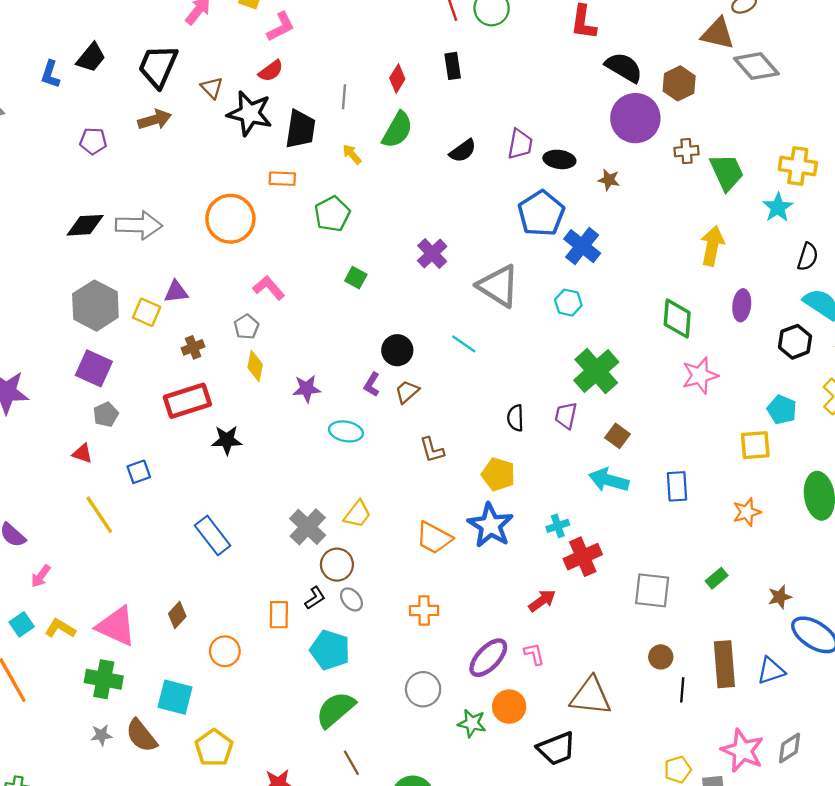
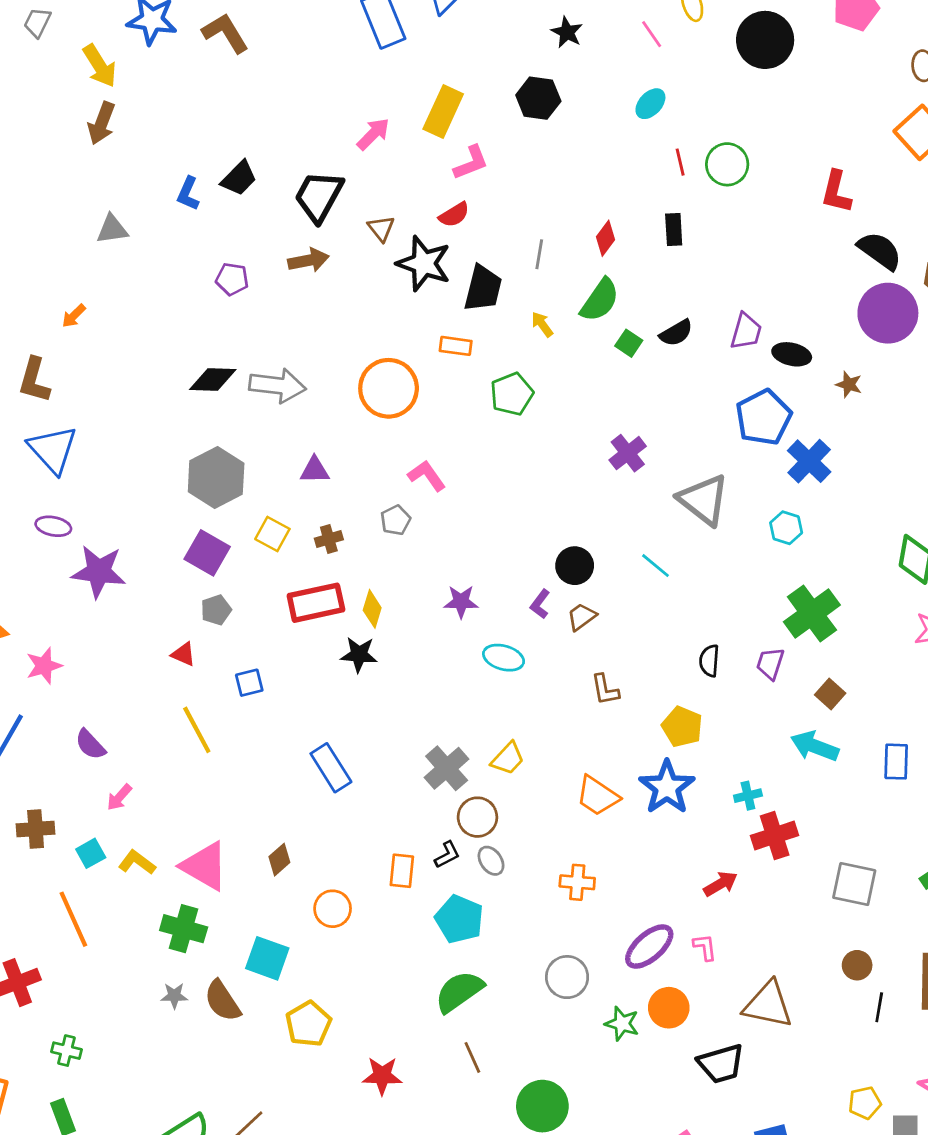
green square: (356, 278) -> (629, 343), moved
yellow square: (147, 312) -> (272, 534), moved
yellow diamond: (255, 366) -> (372, 609), moved

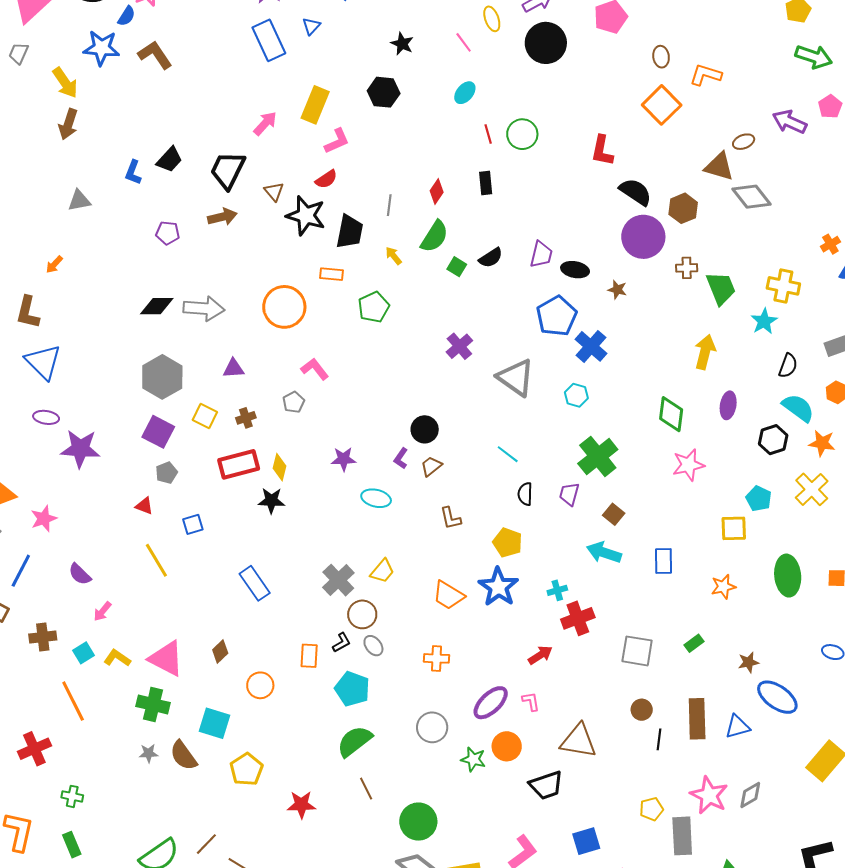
cyan line: (655, 566) -> (508, 454), moved

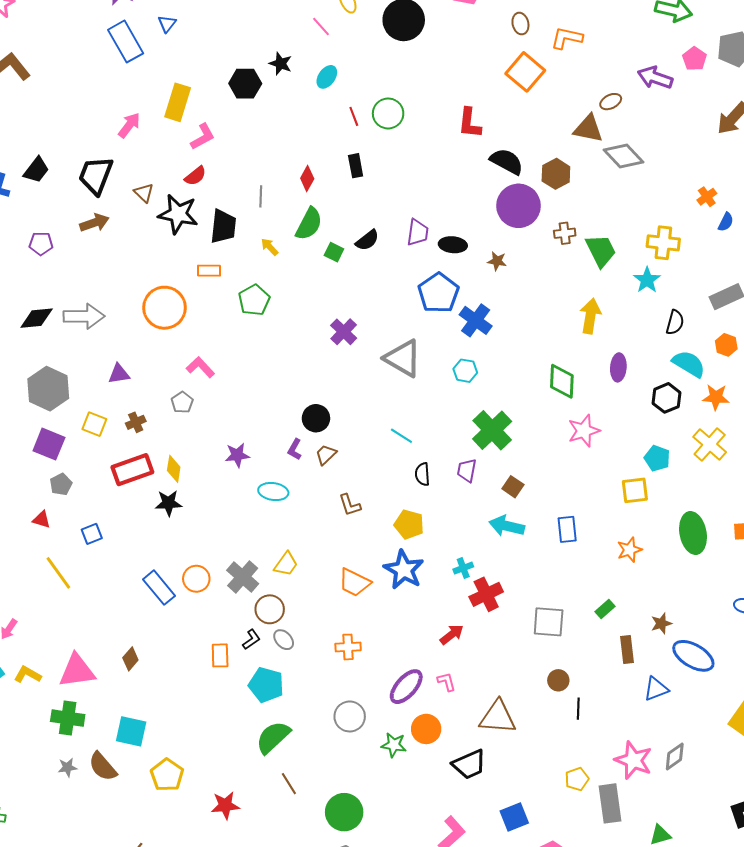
black star: (402, 44) -> (281, 64), moved
pink triangle: (166, 659) -> (77, 671), turned -30
orange circle: (260, 685) -> (196, 579), moved
brown rectangle: (697, 719) -> (627, 649), moved, size x0.7

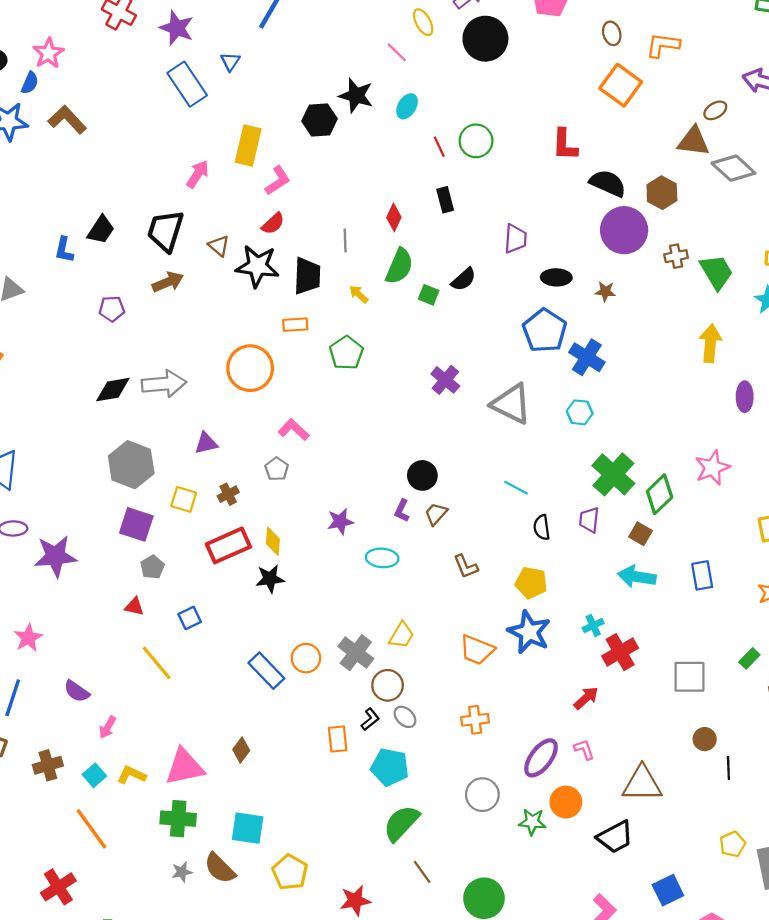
black star: (281, 64) -> (356, 96), size x1.4
purple trapezoid: (418, 232) -> (515, 239), moved
green diamond: (562, 381) -> (660, 494), moved, turned 48

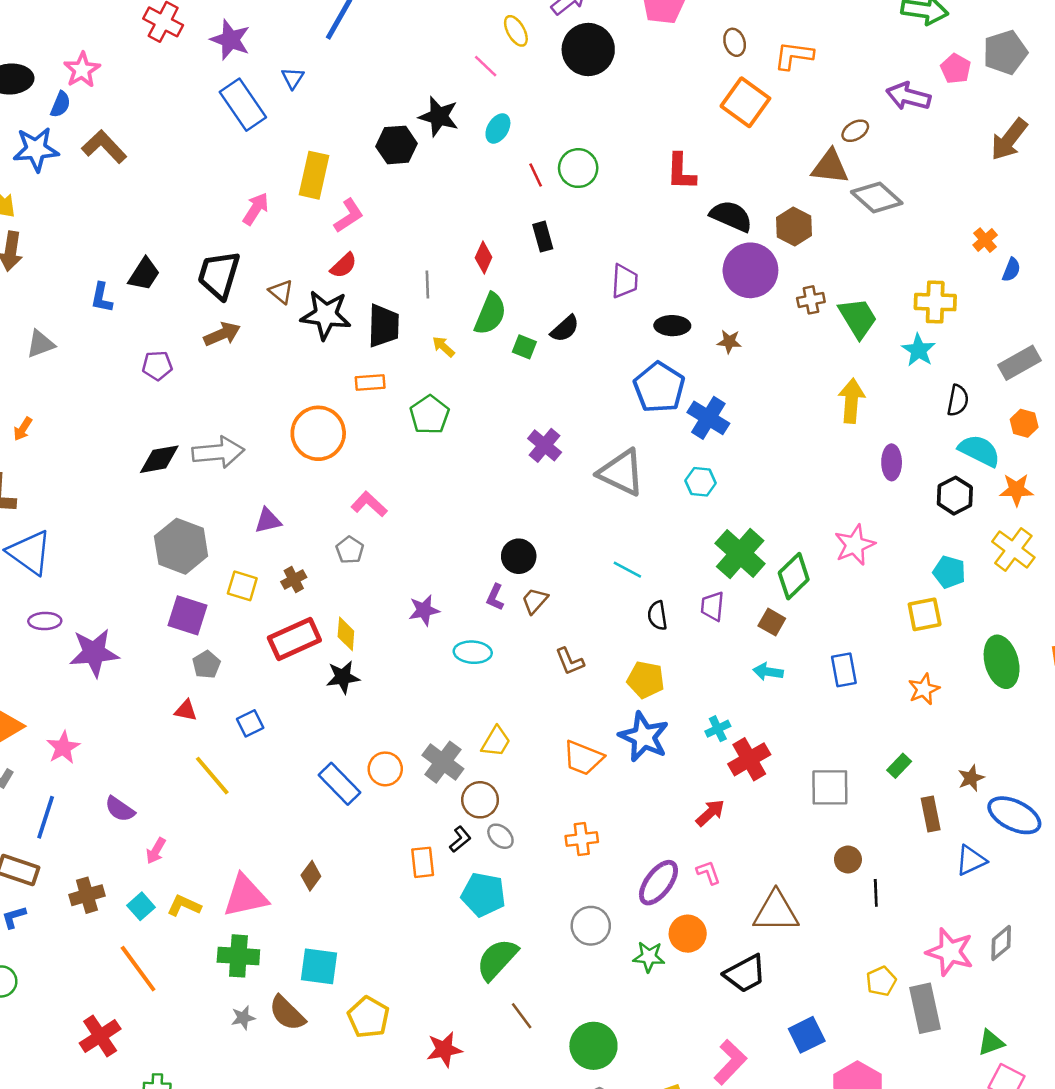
cyan arrow: (637, 577) -> (768, 672), size x0.7

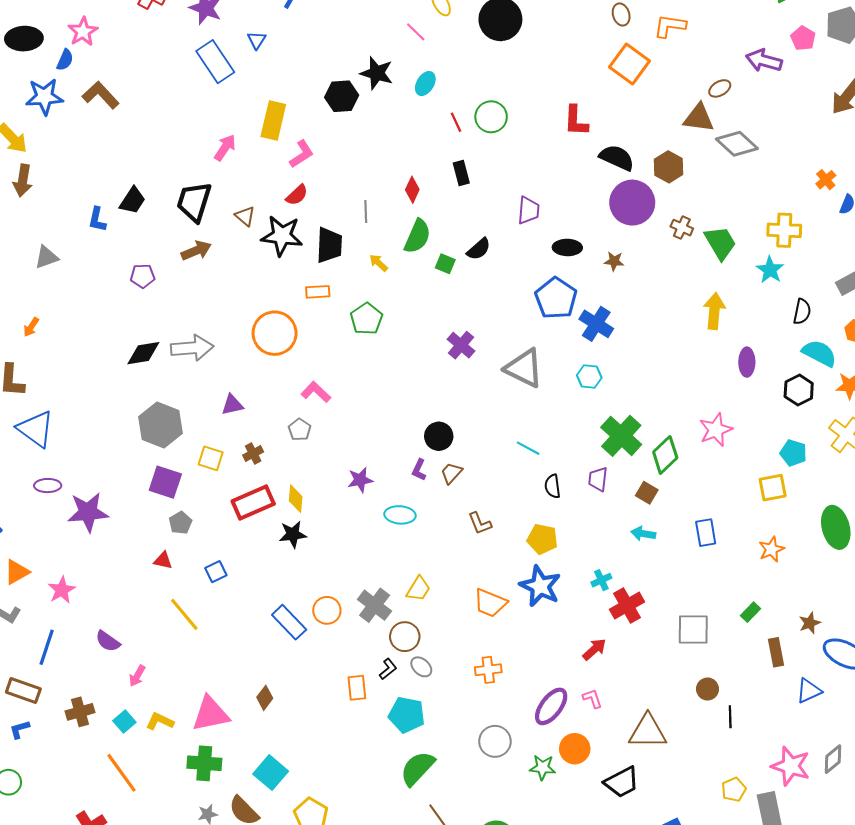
brown cross: (811, 300) -> (682, 228), turned 35
cyan square: (319, 966) -> (271, 773), turned 32

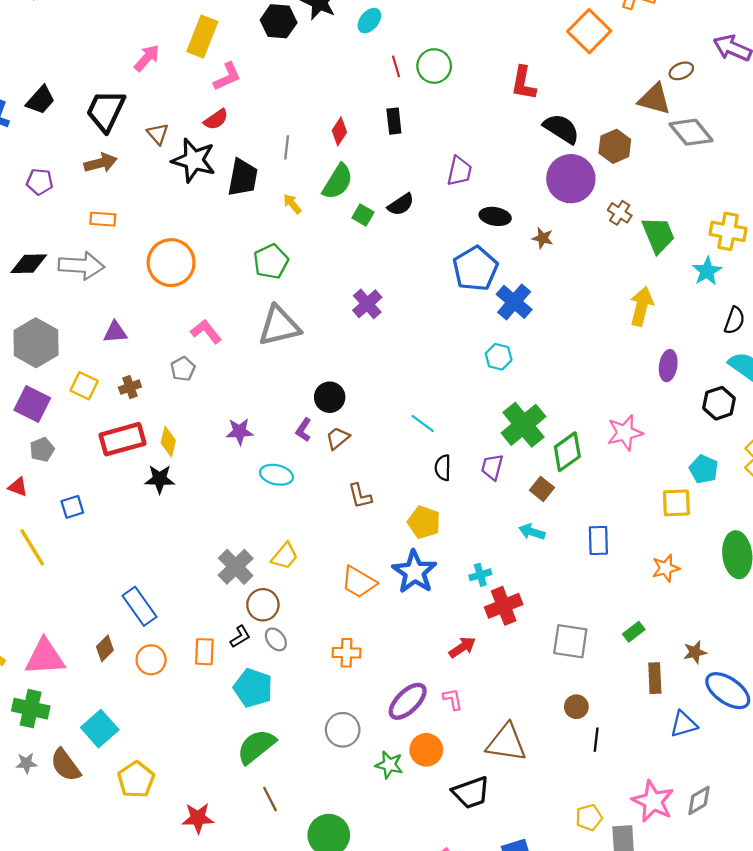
orange rectangle: (318, 292) -> (103, 219), moved
gray triangle: (524, 368) -> (279, 326), moved, turned -48
orange circle: (327, 610) -> (151, 660), moved
blue rectangle: (289, 622) -> (140, 606), moved

